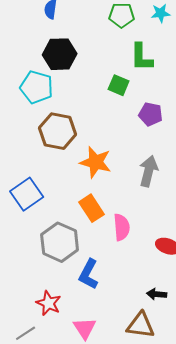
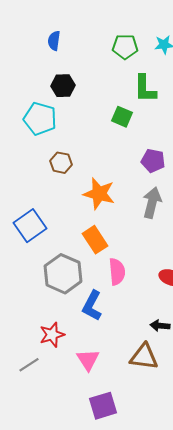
black hexagon: (60, 54) -> (63, 86), size x0.7
purple pentagon: (151, 114) -> (153, 161), moved
brown hexagon: (58, 131) -> (61, 163), size x0.6
pink semicircle: (122, 227) -> (117, 272), moved
red star: (49, 303) -> (52, 335), turned 30

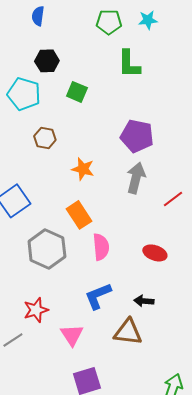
green square: (122, 117) -> (77, 92), moved
purple pentagon: (153, 161) -> (137, 136), size x1.4
orange star: (99, 194) -> (83, 169), size x0.7
blue L-shape: (92, 306) -> (98, 296), moved, turned 40

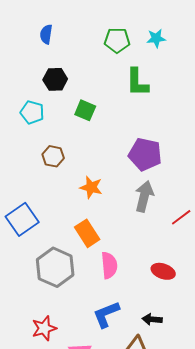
cyan pentagon: (24, 94) -> (32, 112), size x0.7

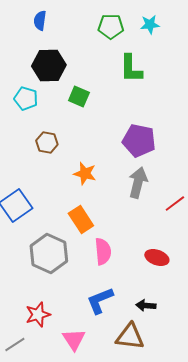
black hexagon: (55, 79) -> (49, 66), size x1.4

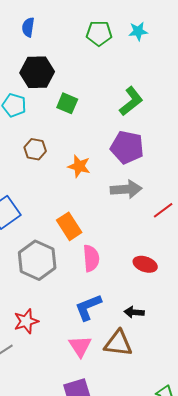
green L-shape: (131, 68) -> (131, 101), moved, turned -128
orange star: (85, 174) -> (79, 166), moved
gray arrow: (138, 182) -> (126, 189), turned 72
pink triangle: (74, 340) -> (80, 346), moved

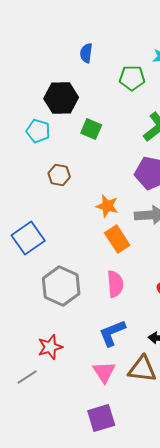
blue semicircle: (28, 27) -> (86, 53), moved
green pentagon: (99, 33) -> (132, 78), moved
orange star: (79, 166) -> (107, 206), moved
orange rectangle: (69, 226) -> (117, 239), moved

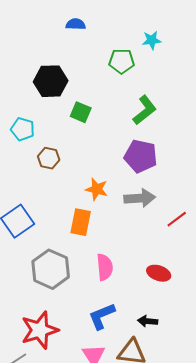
blue semicircle: (86, 53) -> (76, 24), moved, turned 84
cyan pentagon: (38, 131) -> (23, 129), moved
orange rectangle: (117, 239) -> (81, 222), moved, turned 44
red star: (50, 347) -> (40, 330), size x1.5

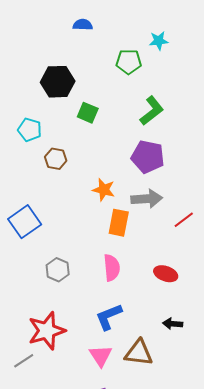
orange rectangle: (81, 222) -> (119, 223), moved
gray hexagon: (51, 269) -> (58, 270), size x0.6
black arrow: (148, 321) -> (173, 324), moved

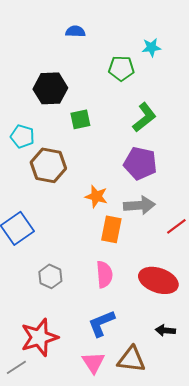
green square: (88, 113) -> (80, 119), turned -35
brown hexagon: (56, 159) -> (48, 165), size x1.6
red ellipse: (166, 274) -> (158, 280), size x1.6

